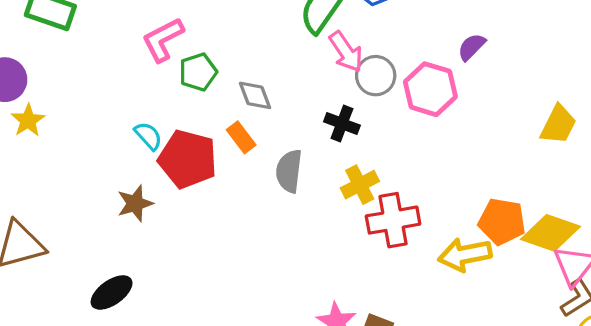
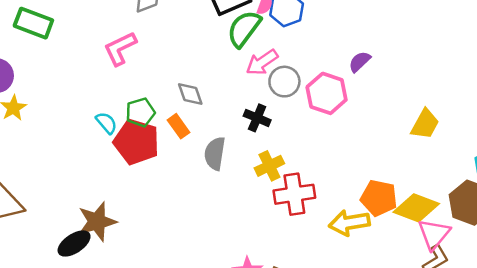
pink arrow: (346, 52) -> (262, 62), turned 88
green pentagon: (198, 72) -> (140, 112), moved
brown star: (135, 203) -> (97, 222), moved, size x1.4

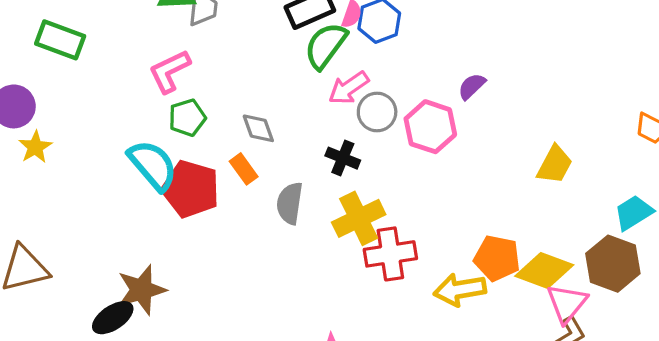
green pentagon: (140, 112) -> (187, 118), moved
cyan semicircle: (106, 123) -> (153, 165), size x1.8
yellow cross: (269, 166) -> (359, 218), size x1.4

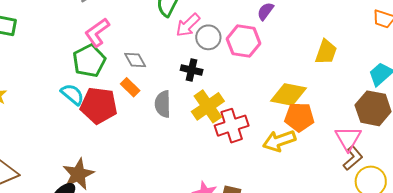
pink L-shape: (170, 71) -> (97, 32), moved
green pentagon: (187, 118) -> (89, 61), size x1.4
cyan semicircle: (153, 165) -> (72, 94), size x0.7
yellow diamond: (544, 271) -> (288, 94), moved

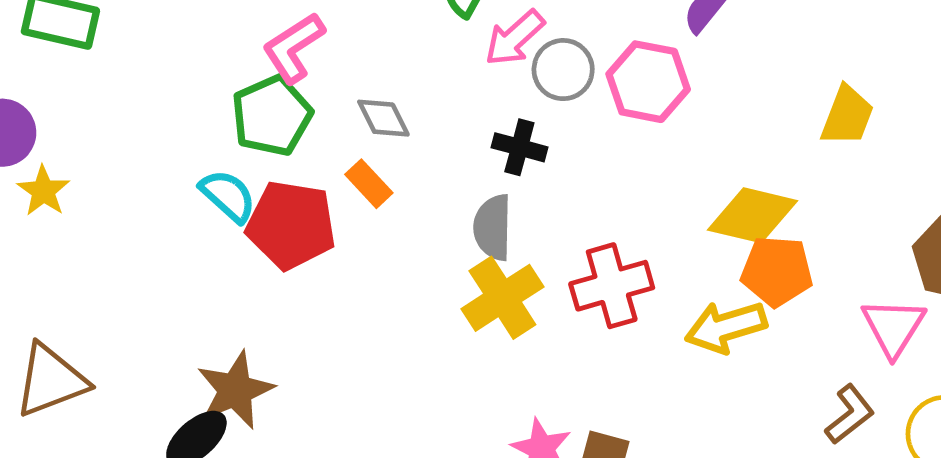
gray semicircle: (163, 104) -> (493, 227), moved
yellow cross: (208, 106) -> (502, 298), moved
brown L-shape: (353, 158) -> (850, 414), moved

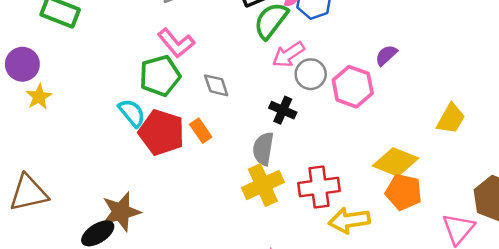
pink L-shape: (294, 48) -> (176, 43), turned -105
orange rectangle: (369, 184) -> (201, 131), moved
yellow arrow: (726, 327) -> (349, 220), moved

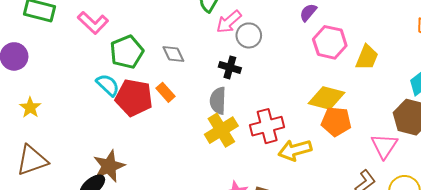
pink L-shape: (176, 43) -> (93, 23), moved
pink hexagon: (353, 87) -> (330, 42), moved
yellow star: (39, 97) -> (30, 108), moved

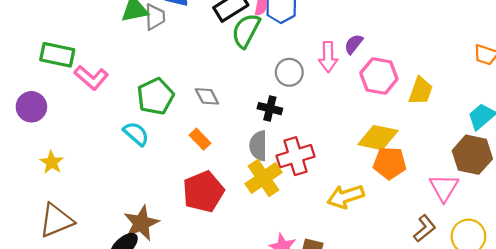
pink arrow: (229, 22) -> (328, 57), moved, turned -48
pink L-shape: (93, 23) -> (91, 78), moved
red pentagon: (134, 98) -> (203, 192), moved, turned -30
red cross: (267, 126) -> (296, 156), moved

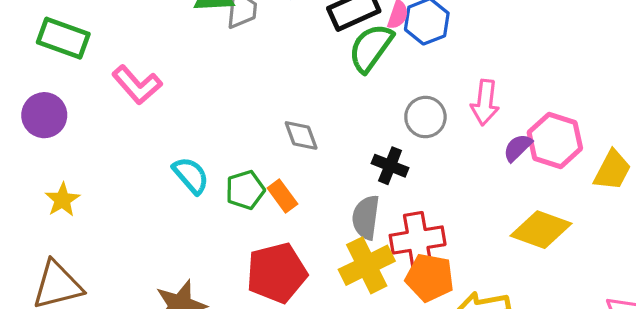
purple semicircle: (354, 44) -> (518, 148), moved
green rectangle: (57, 55) -> (63, 38), moved
green pentagon: (155, 96) -> (245, 190), moved, size x0.7
orange pentagon: (390, 163) -> (430, 278), moved

